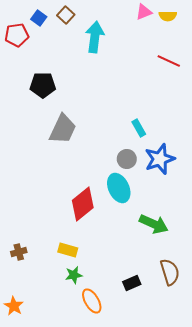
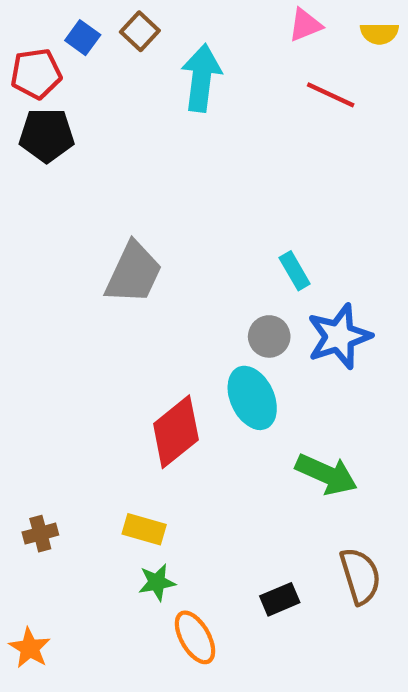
yellow semicircle: (168, 16) -> (379, 33), moved
red line: (169, 61) -> (331, 95), moved
black pentagon: (43, 85) -> (47, 135), moved

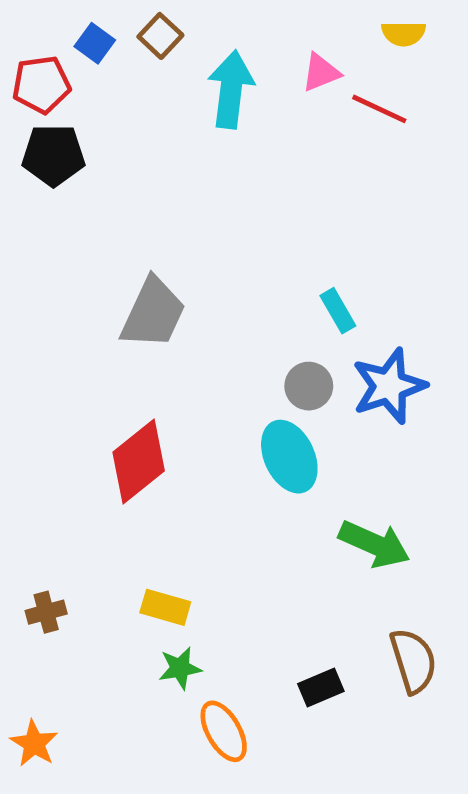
pink triangle: (305, 25) -> (321, 72), moved
yellow semicircle: (379, 33) -> (404, 34), moved
red diamond: (176, 432) -> (139, 461), moved

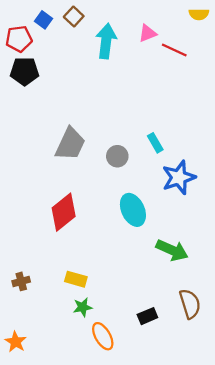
yellow semicircle: (404, 34) -> (199, 14), moved
gray circle: (309, 386) -> (117, 156), moved

